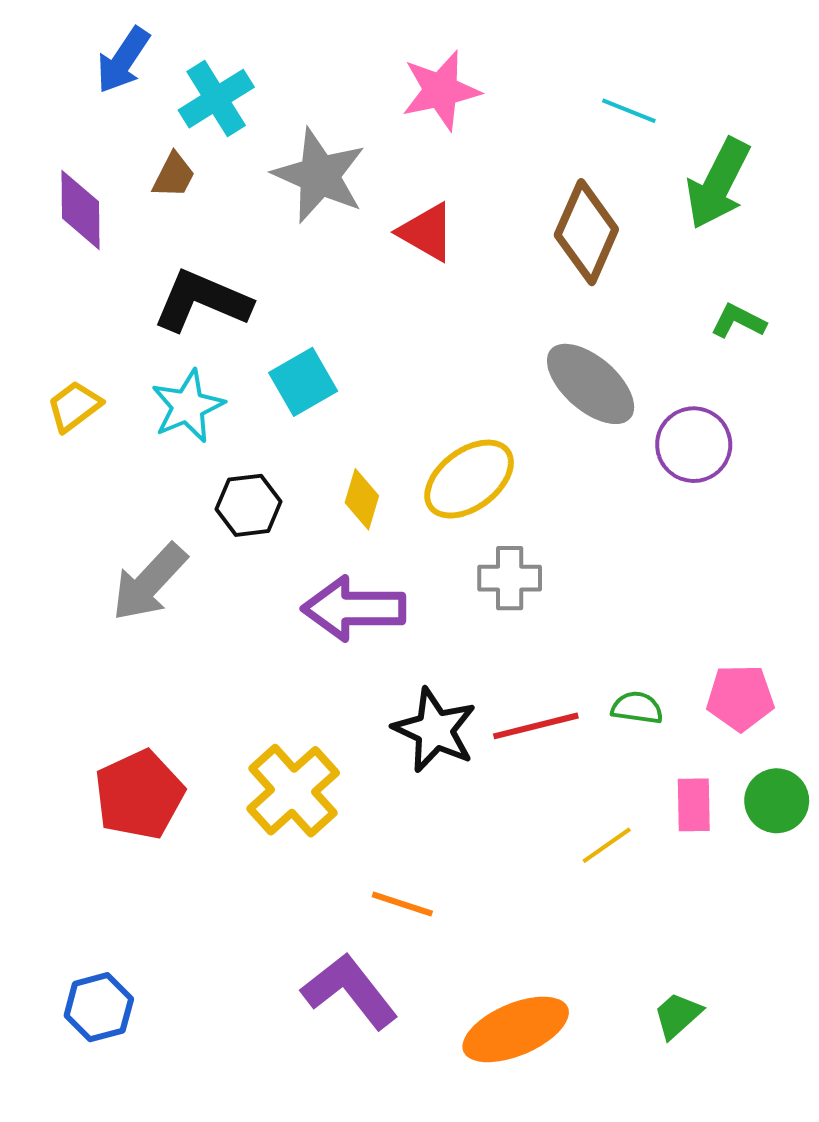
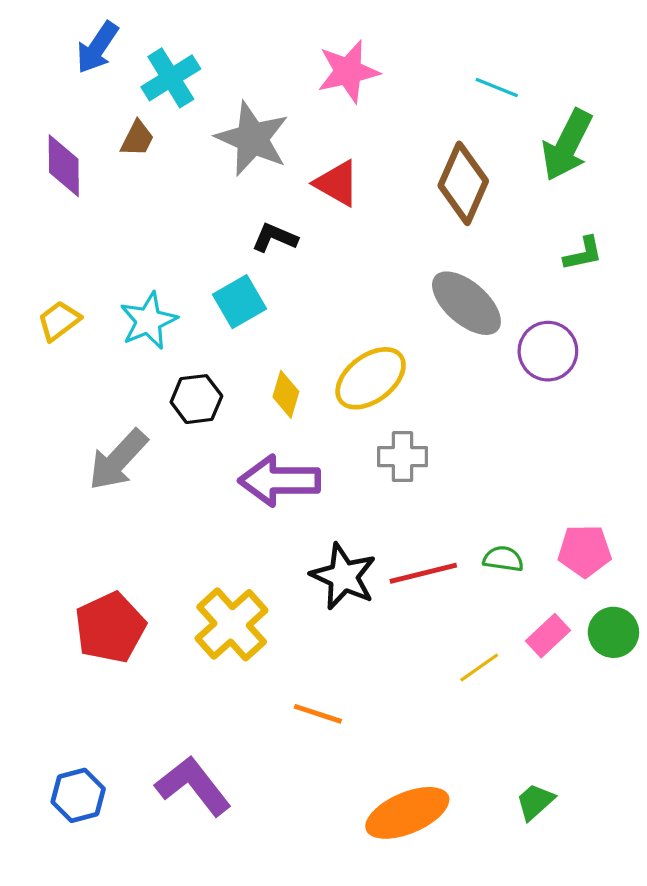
black L-shape: (202, 301) -> (275, 238), moved, size x0.6
green L-shape: (738, 321) -> (583, 254), turned 141
pink rectangle: (694, 805) -> (548, 636), turned 48
purple L-shape: (350, 991) -> (193, 786), moved

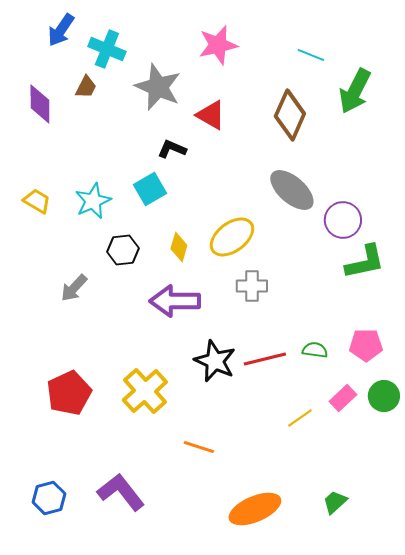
cyan cross: (171, 78) -> (107, 49), turned -36
green L-shape: (583, 254) -> (365, 262), moved, size x1.6
yellow trapezoid: (59, 321) -> (37, 201), turned 68
gray arrow: (118, 460) -> (74, 288), size x0.7

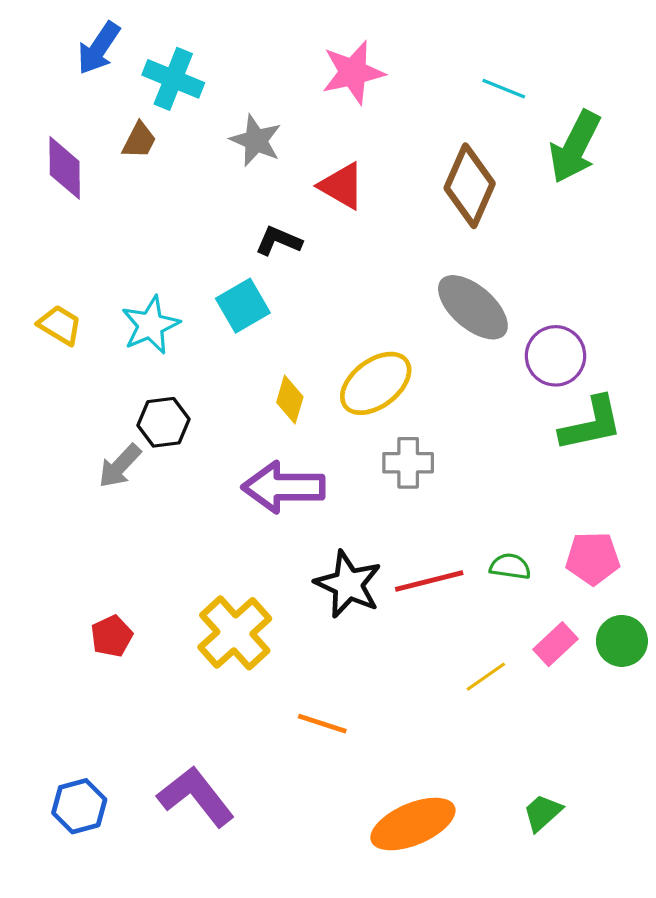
gray star: (158, 87) -> (256, 140), size x0.7
black hexagon: (123, 250) -> (163, 422), moved
red pentagon: (69, 393) -> (112, 636), size x0.6

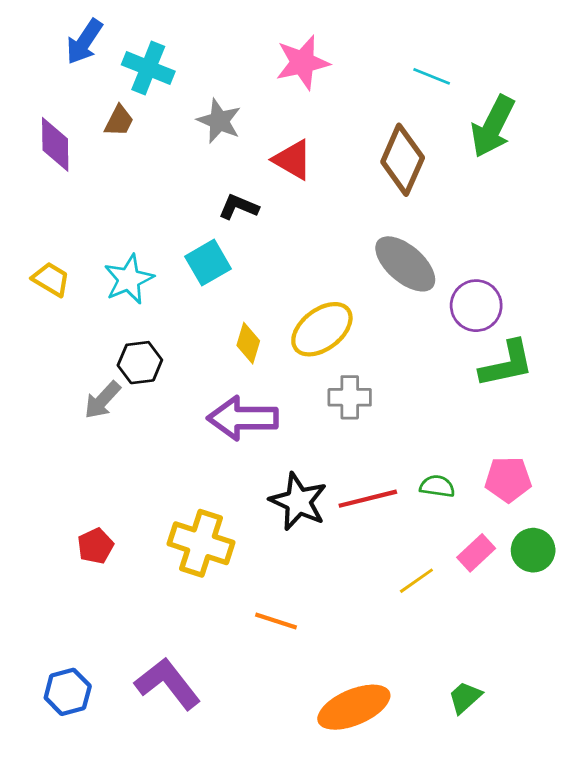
yellow cross: (235, 633) -> (201, 543), turned -30

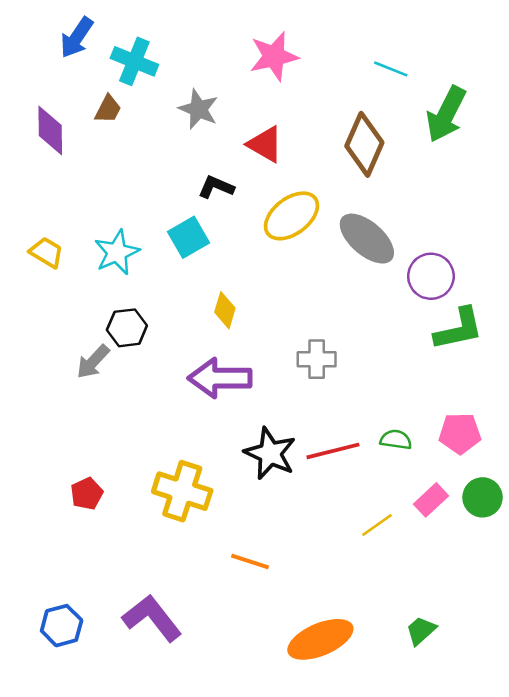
yellow ellipse: (322, 329) -> (292, 216), moved

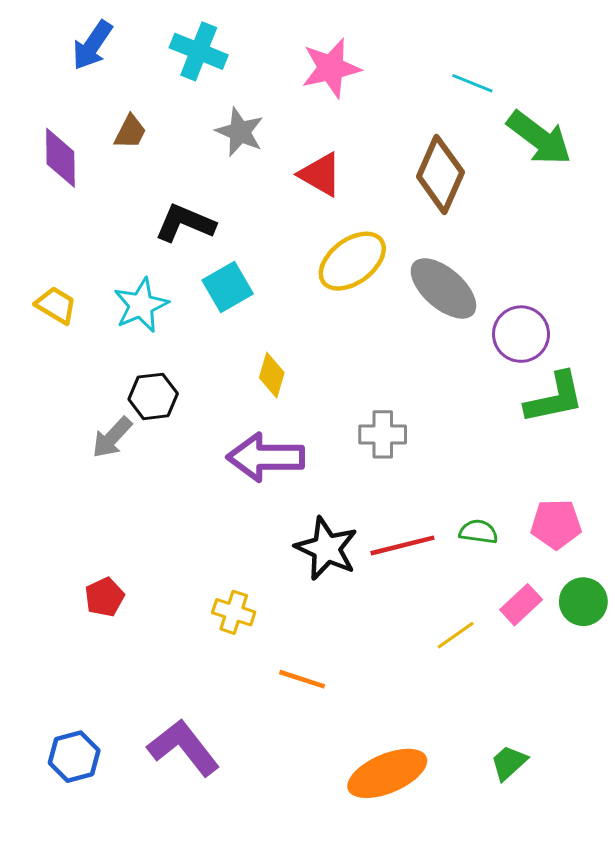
cyan cross: (134, 61) -> (199, 51), moved
green arrow: (446, 114) -> (539, 138), turned -80
black L-shape: (216, 187) -> (185, 223), moved, size x1.4
yellow cross: (182, 491) -> (234, 612), moved, size x0.6

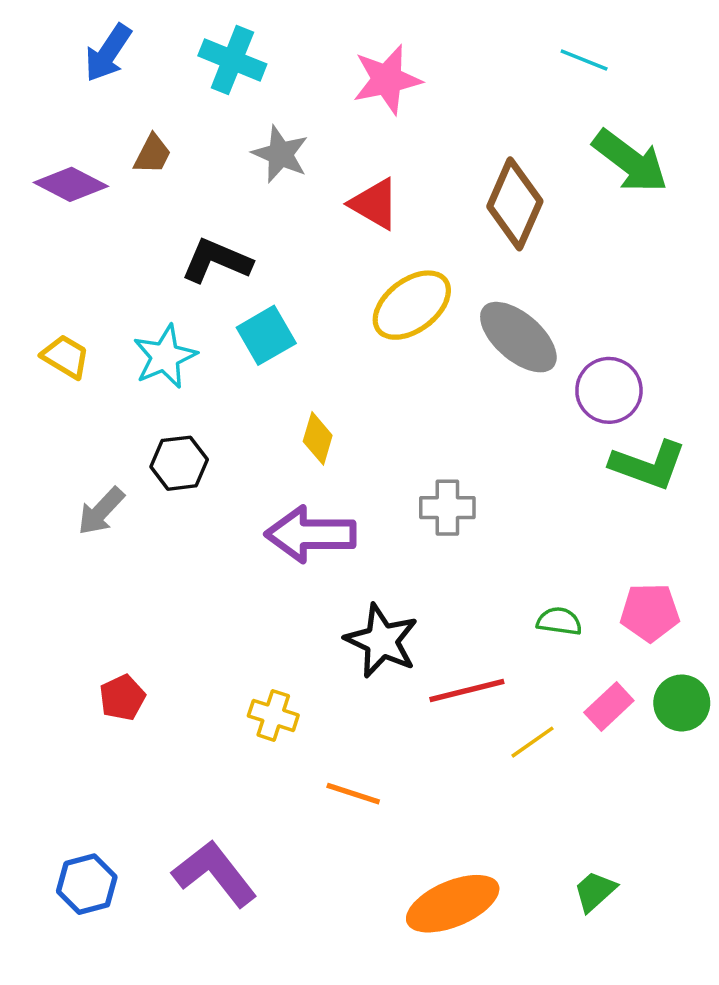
cyan line: (472, 83) -> (584, 60), moved
purple diamond: (60, 158) -> (71, 184), turned -62
green L-shape: (554, 398) -> (648, 465), turned 32
gray arrow: (112, 437) -> (101, 511), moved
red line: (402, 545) -> (467, 691), moved

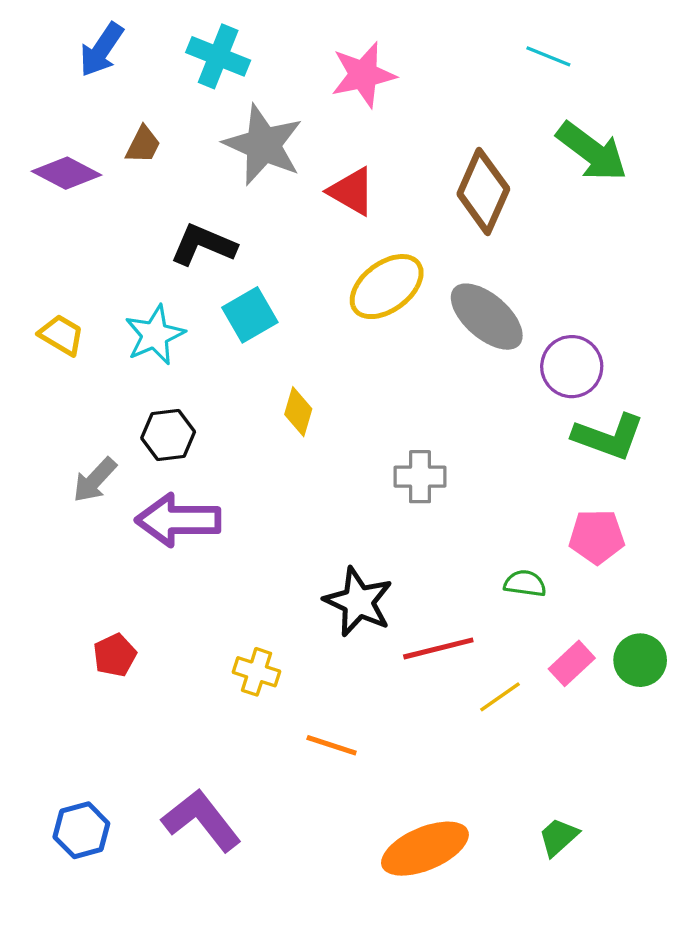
gray star: (280, 154) -> (263, 145), size x1.5
purple arrow: (311, 534) -> (178, 520), moved
pink pentagon: (650, 612) -> (597, 537), moved

